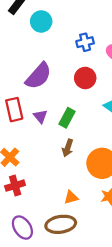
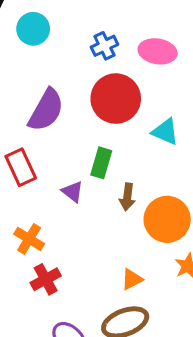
red circle: (85, 78) -> (116, 99), size x1.5
purple triangle: (40, 116) -> (73, 192), moved
brown arrow: (68, 148) -> (127, 197), moved

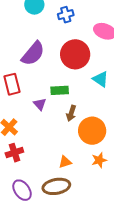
blue cross: (104, 46) -> (66, 15), moved
green rectangle: (101, 163) -> (60, 90), turned 60

